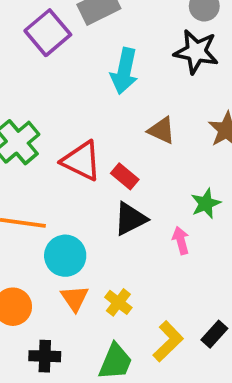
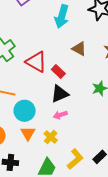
pink arrow: (181, 240) -> (60, 115), moved, turned -96

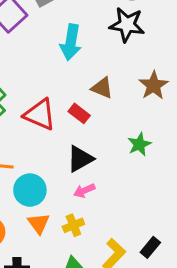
red rectangle: (58, 71) -> (79, 113), moved
yellow cross: (51, 137) -> (73, 225), turned 32

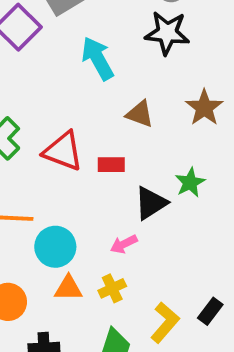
cyan arrow: (71, 42) -> (98, 58), turned 144
red rectangle: (79, 113) -> (111, 165), moved, turned -35
black triangle: (80, 159) -> (151, 203), moved
orange triangle: (39, 223) -> (68, 288), turned -50

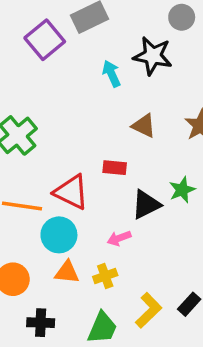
black star: (167, 33) -> (153, 56), moved
cyan arrow: (98, 58) -> (111, 74), size x0.7
red triangle: (63, 151) -> (71, 192), moved

